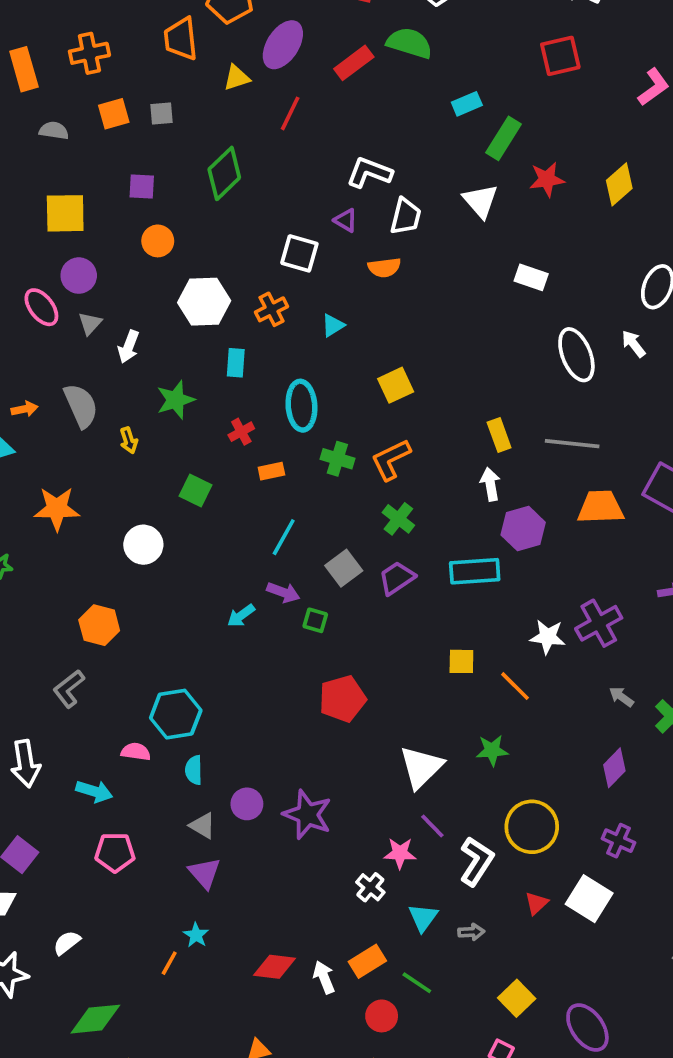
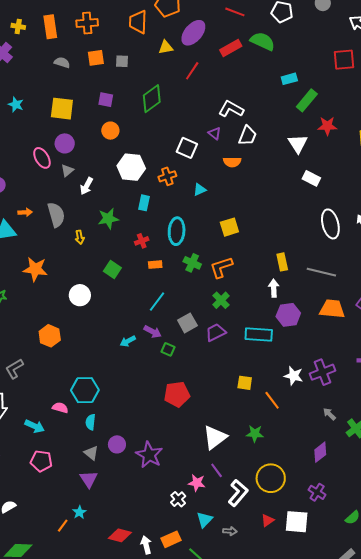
white triangle: (480, 201) -> (298, 144), moved
gray L-shape: (69, 689) -> (14, 369), moved
white square: (589, 899) -> (297, 522), turned -35

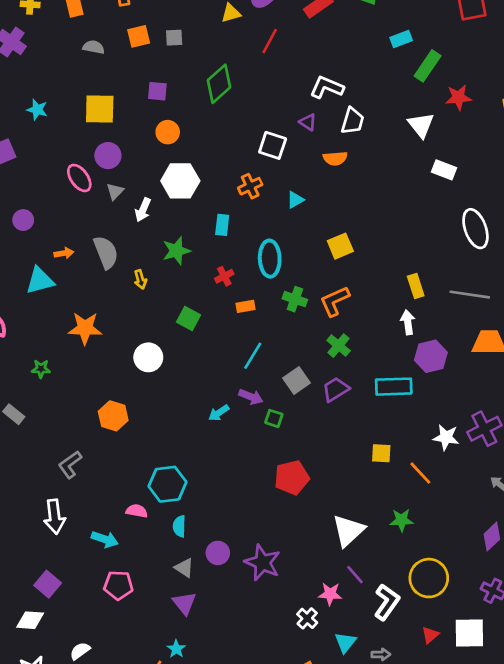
white hexagon: (131, 167) -> (180, 181), moved

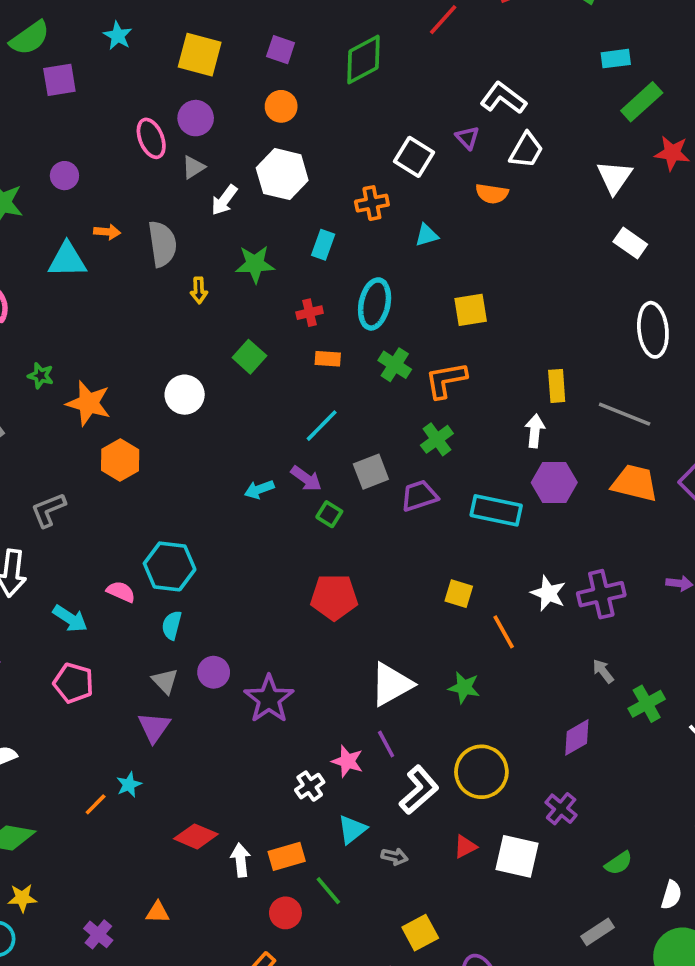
orange star: (85, 328) -> (89, 403), moved

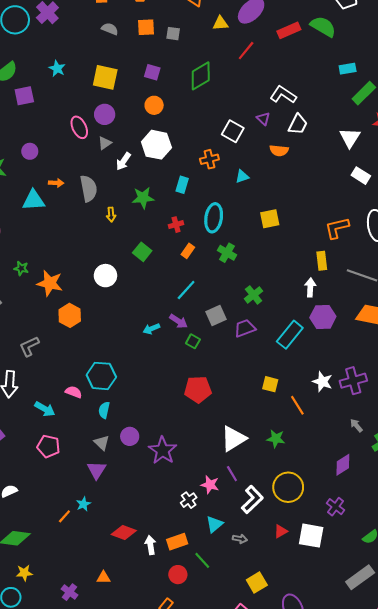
orange rectangle: (328, 359) -> (188, 251), turned -56
orange L-shape: (446, 380) -> (337, 228), moved
cyan rectangle: (496, 510) -> (290, 335), turned -60
gray rectangle: (598, 932) -> (360, 577), size x1.5

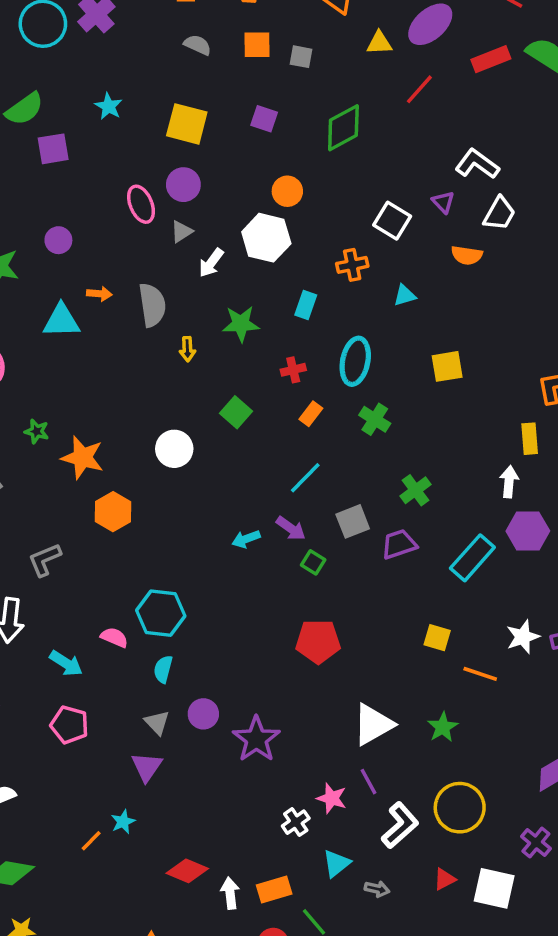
orange circle: (154, 105) -> (287, 191), moved
white star: (322, 382) -> (523, 637), turned 30
orange line: (297, 405) -> (480, 674), turned -42
green star: (276, 439) -> (443, 727), turned 30

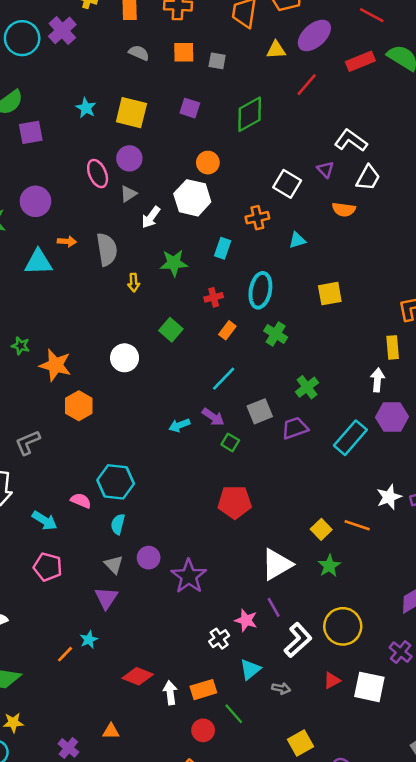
cyan star: (109, 106) -> (86, 108), moved
purple circle: (58, 240) -> (35, 201), size x1.5
yellow square: (437, 638) -> (321, 529), moved, turned 30

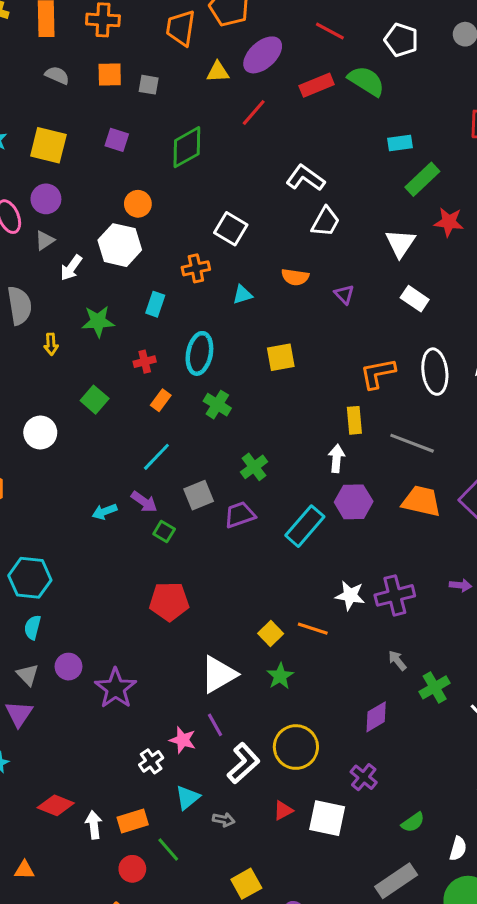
purple triangle: (326, 169) -> (344, 294), moved
orange semicircle: (344, 209) -> (295, 277), moved
white star: (389, 497) -> (350, 595), turned 30

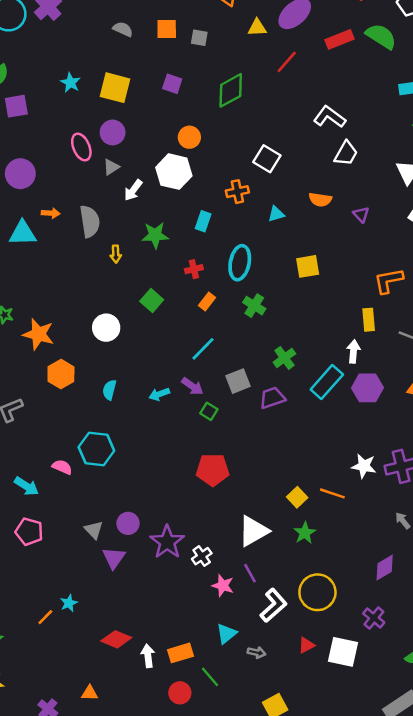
cyan rectangle: (305, 526) -> (327, 382), moved
cyan semicircle: (32, 627) -> (109, 390), moved
purple triangle: (19, 714) -> (114, 558), moved
white cross: (151, 761) -> (202, 556), moved

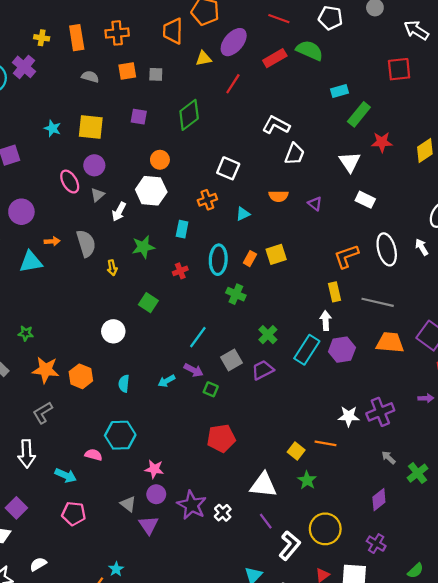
orange rectangle: (207, 302) -> (250, 259), moved
orange star: (38, 334) -> (46, 370), moved
white triangle: (253, 531) -> (263, 485), turned 44
pink star: (223, 586) -> (154, 469), moved

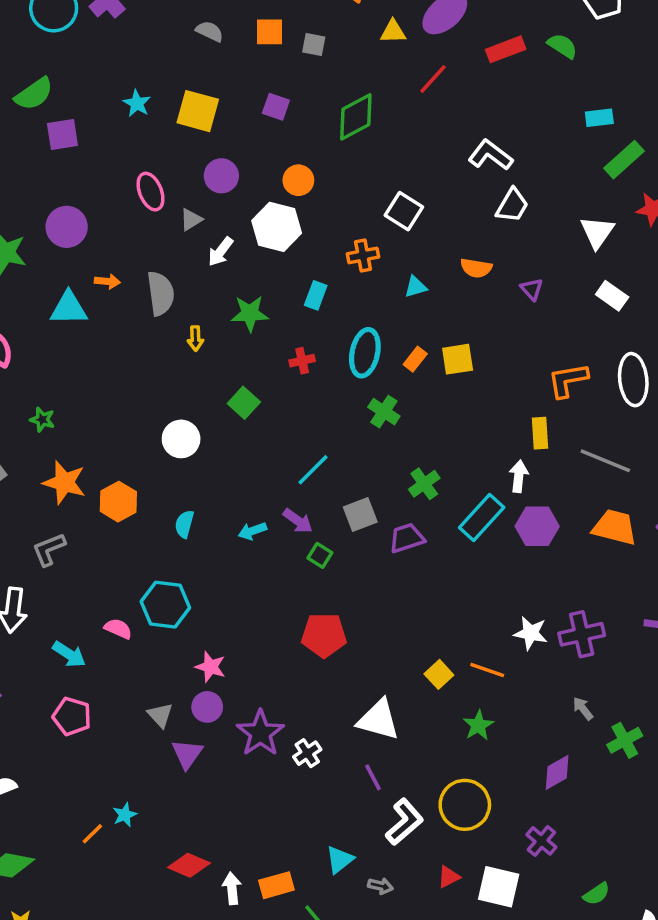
green semicircle: (310, 50) -> (562, 46), size x0.7
purple circle: (94, 165) -> (221, 176), moved
green star: (307, 480) -> (478, 725), moved

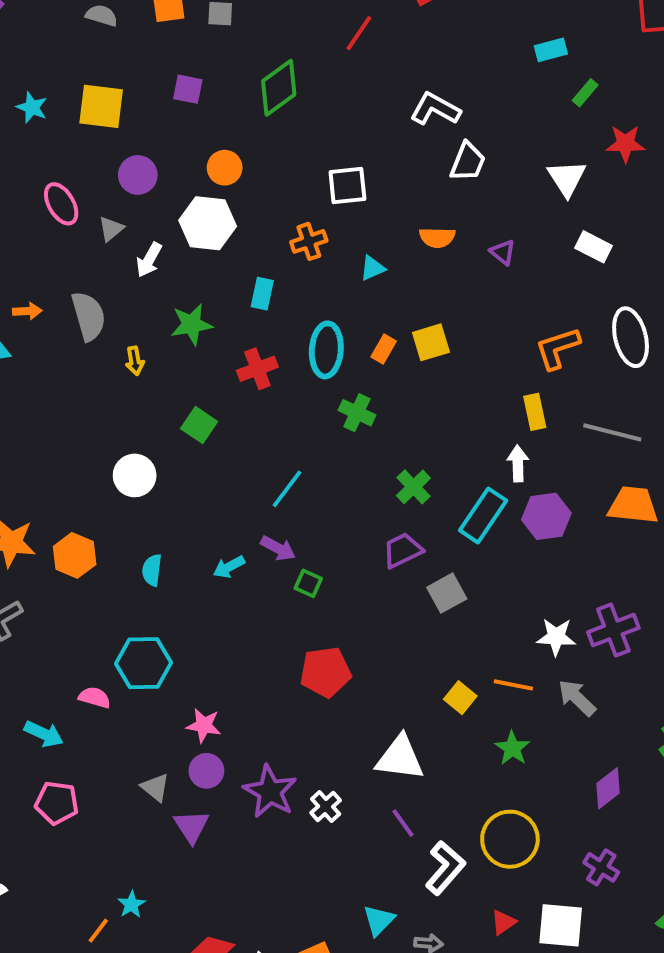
green rectangle: (624, 160) -> (585, 93), size x0.6
white square: (404, 211) -> (347, 186), turned -30
red cross: (302, 361) -> (257, 369), size x1.4
gray square: (360, 515) -> (447, 593), moved
gray arrow: (583, 709) -> (577, 698), moved, size x1.5

